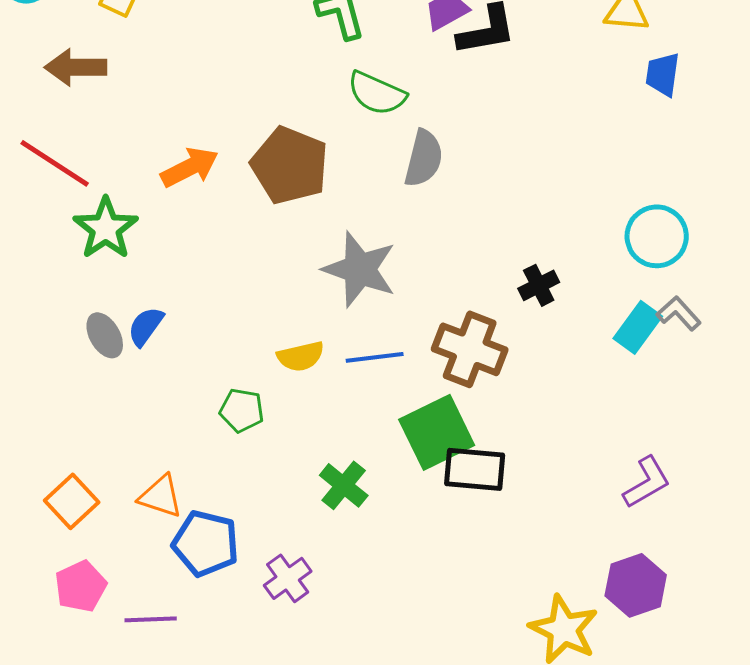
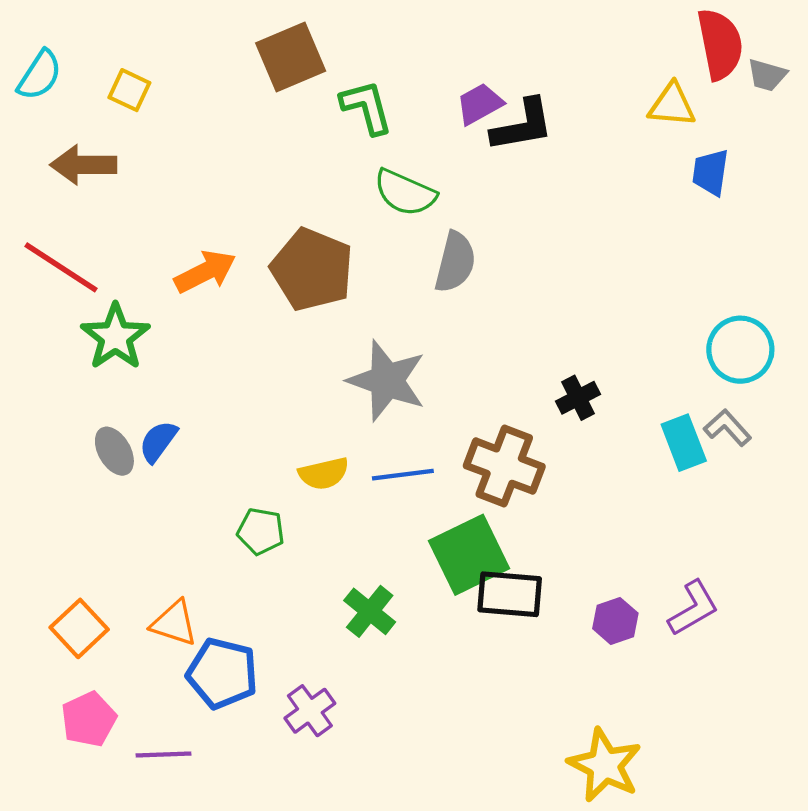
cyan circle: (657, 236) -> (740, 350), moved
cyan rectangle: (638, 327) -> (684, 443), turned -57
purple hexagon: (636, 585) -> (615, 621), moved, size x0.7

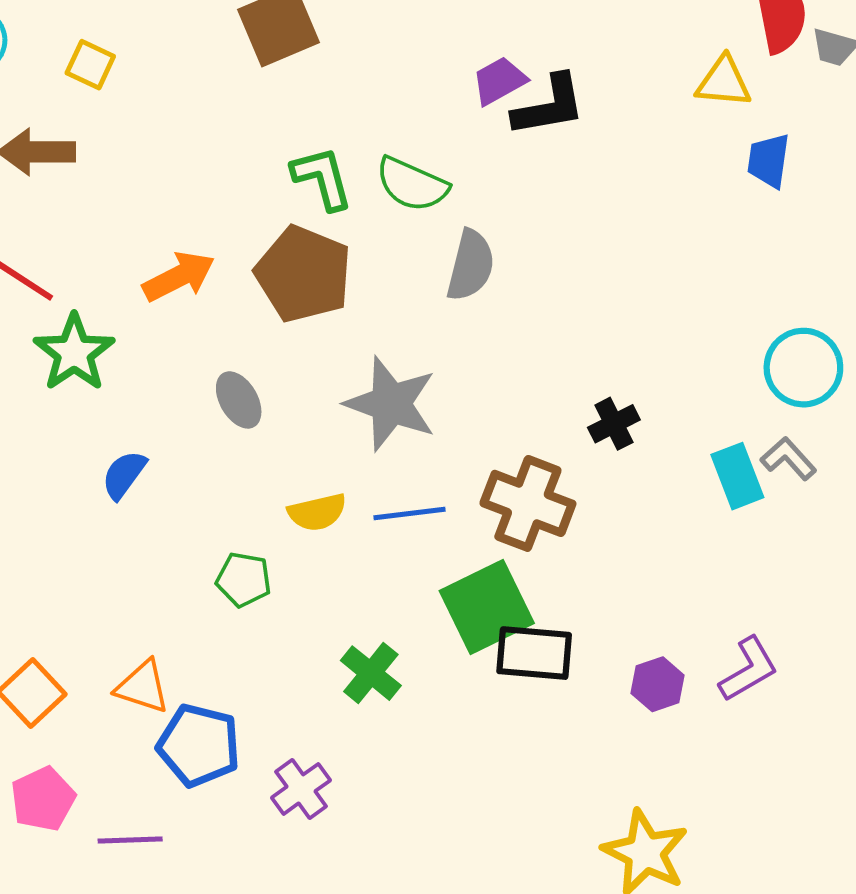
green L-shape: (366, 107) -> (322, 178), moved
gray ellipse: (114, 451) -> (239, 400), moved

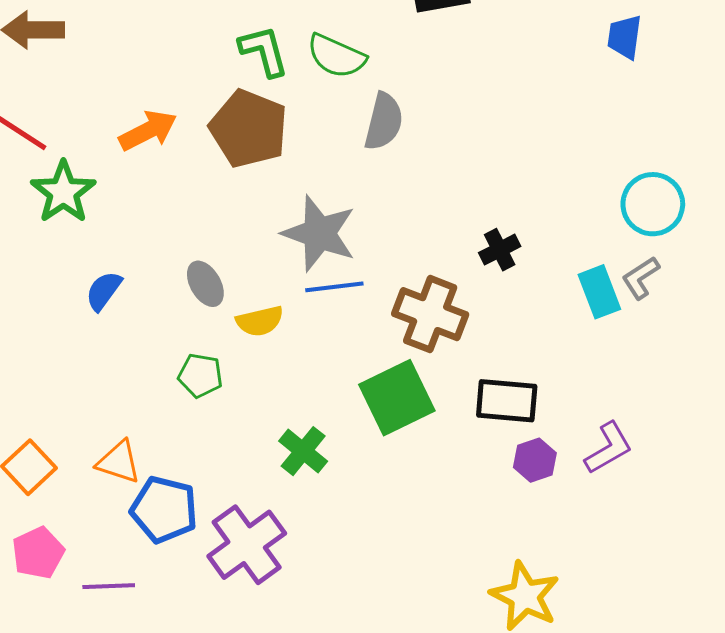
gray ellipse: (239, 400) -> (205, 284), moved
gray L-shape: (788, 459) -> (641, 278), turned -81
blue line: (409, 513) -> (334, 287), moved
black rectangle: (534, 653) -> (507, 401), moved
purple cross: (301, 789) -> (247, 545), size x1.6

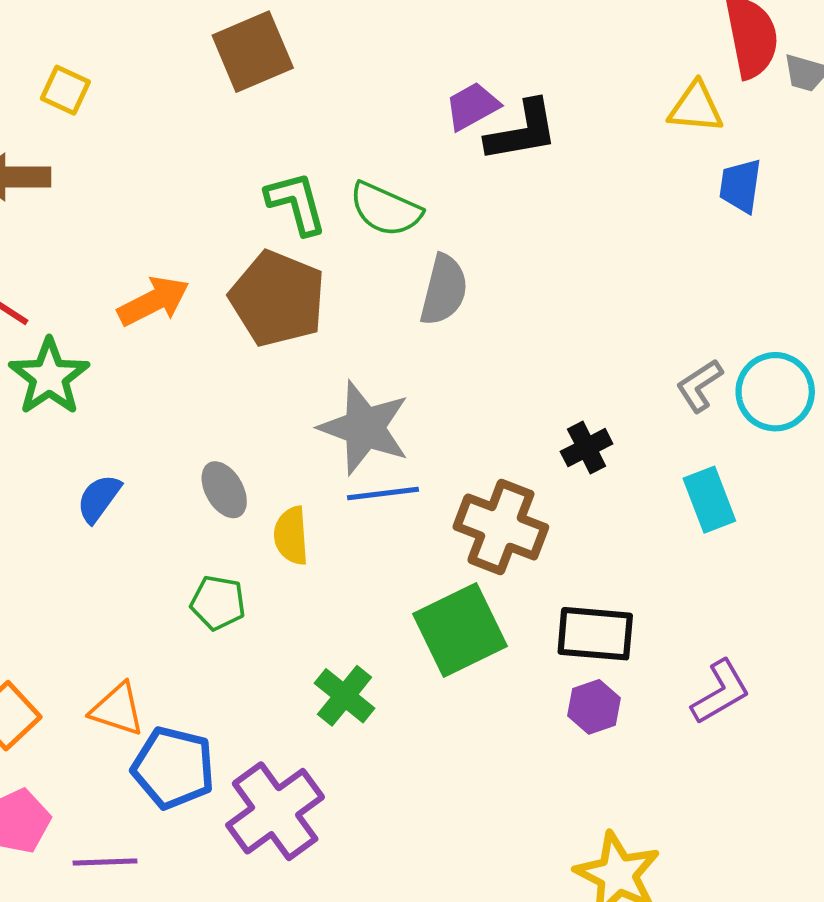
gray L-shape: (641, 278) -> (699, 386), moved
yellow semicircle: (260, 321) -> (291, 536), turned 99
purple hexagon: (535, 460) -> (594, 707), moved

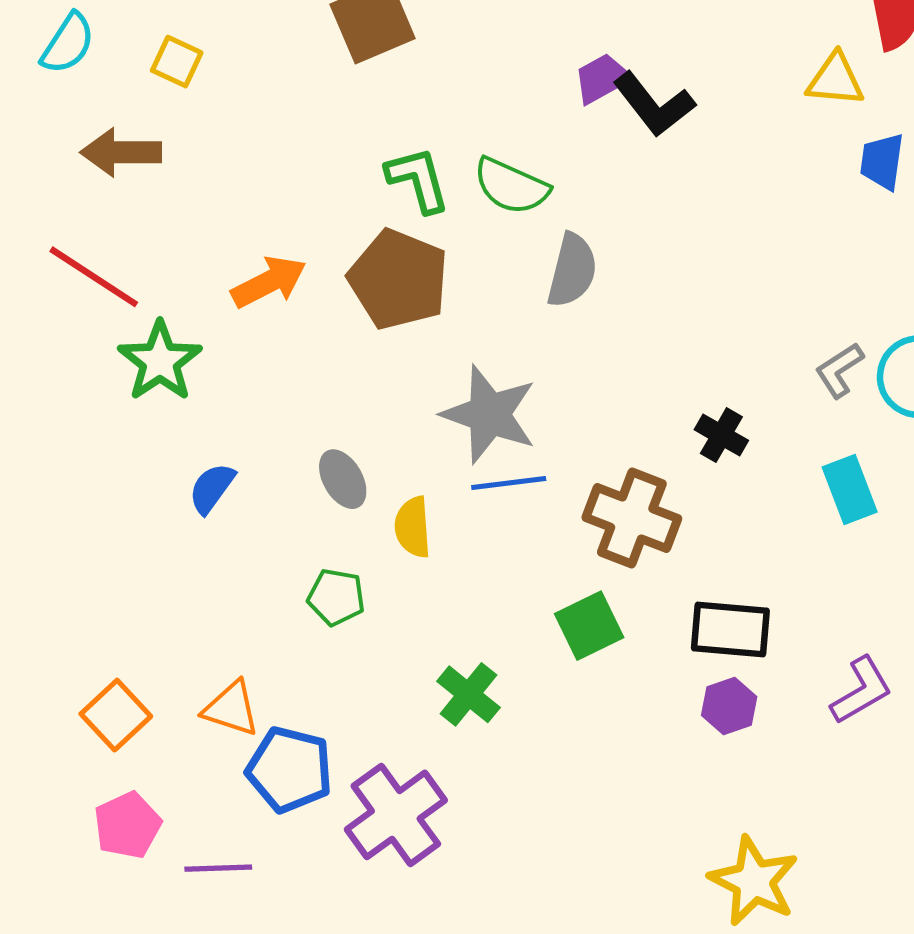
black L-shape: (522, 131) -> (654, 104), turned 62
black cross: (587, 448) -> (721, 435), turned -33
green square: (460, 630) -> (589, 626), size x0.7

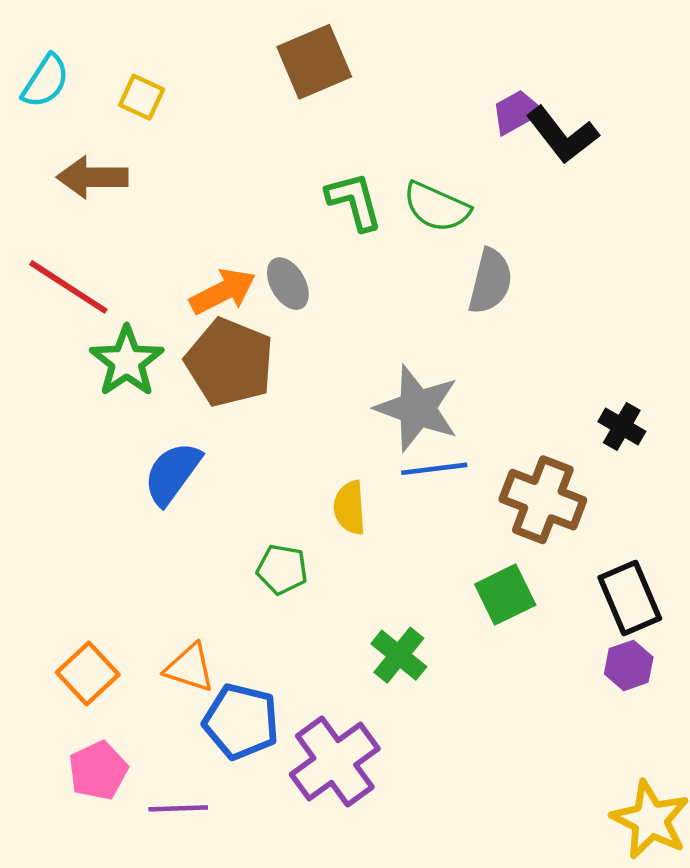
brown pentagon: (398, 279) -> (230, 362), moved
gray ellipse: (343, 479) -> (288, 284), moved
blue semicircle: (212, 488) -> (172, 473), size x1.4
black rectangle: (730, 630) -> (630, 598), turned 62

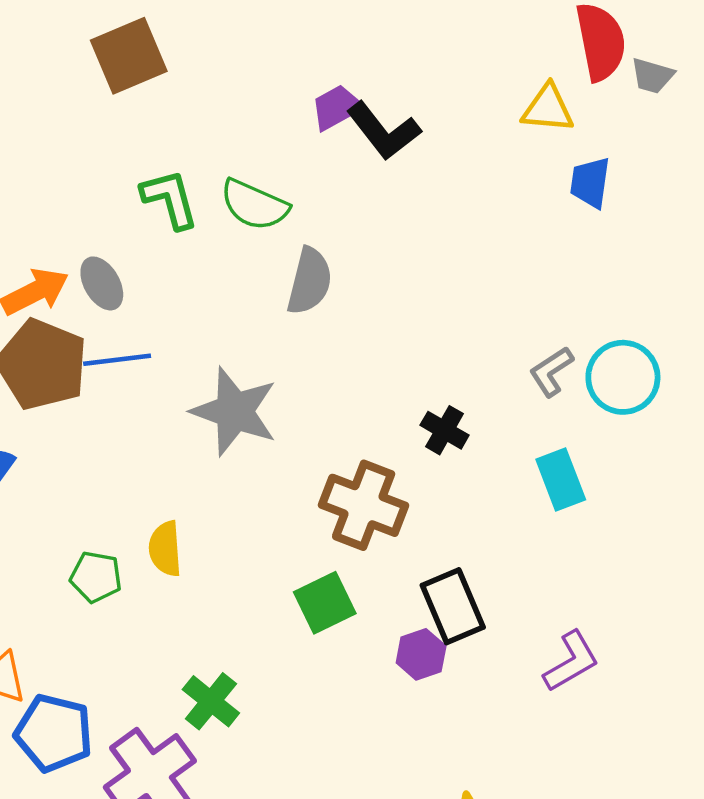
blue line: (434, 469) -> (117, 360), moved
yellow semicircle: (350, 508) -> (165, 549), moved
green cross: (399, 655) -> (211, 701), moved
purple hexagon: (629, 665) -> (421, 654), moved

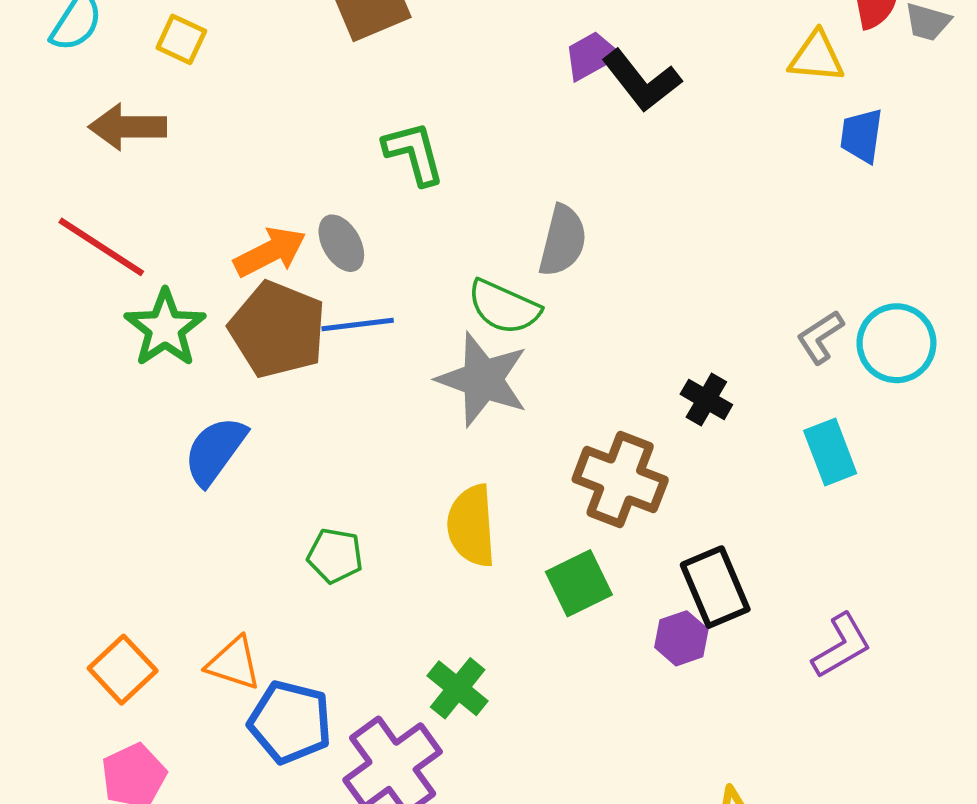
green semicircle: (254, 205) -> (504, 307), moved
yellow semicircle: (165, 549) -> (471, 526), moved, size x1.4

